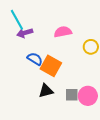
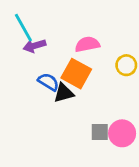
orange square: (51, 66) -> (76, 74), moved
black triangle: (46, 91) -> (64, 93), moved

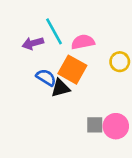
cyan line: (23, 28) -> (54, 31), moved

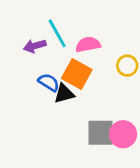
gray square: (95, 125) -> (101, 133), size x1.5

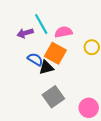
gray square: (101, 133) -> (53, 97), moved, turned -35
pink circle: (123, 134) -> (89, 108), moved

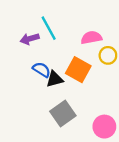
pink semicircle: (63, 32) -> (91, 38), moved
orange square: (55, 53) -> (78, 70), moved

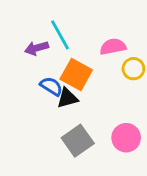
orange square: (78, 70) -> (76, 75), moved
pink circle: (104, 127) -> (126, 138), moved

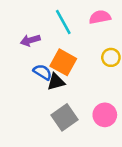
cyan line: (60, 35) -> (63, 22), moved
pink semicircle: (113, 47) -> (100, 17), moved

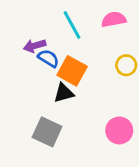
blue semicircle: (42, 72) -> (48, 58), moved
gray square: (64, 117) -> (47, 132), moved, turned -30

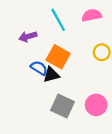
blue semicircle: (48, 58) -> (39, 68), moved
gray square: (47, 132) -> (63, 106), moved

